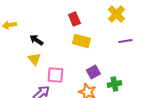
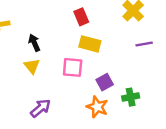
black arrow: (36, 40) -> (34, 43), turned 32
pink square: (55, 75) -> (73, 67), moved

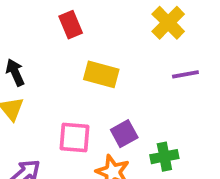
red rectangle: (81, 17) -> (71, 25), moved
pink square: (73, 67) -> (74, 137), moved

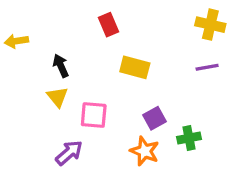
yellow cross: (168, 23) -> (210, 25), moved, turned -32
pink square: (74, 137) -> (94, 115), moved

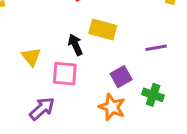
black arrow: (61, 66) -> (75, 45), moved
purple line: (207, 67) -> (156, 48), moved
green cross: (189, 138) -> (153, 95), turned 30

